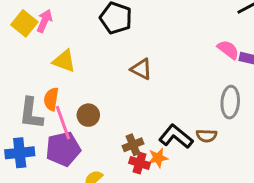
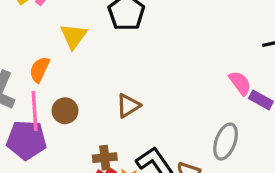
yellow triangle: (64, 61) -> (74, 36), moved, turned 30
brown triangle: (141, 69) -> (128, 106), moved, turned 45
orange semicircle: (51, 99) -> (39, 70), moved

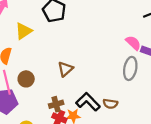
yellow triangle: (74, 36) -> (24, 31), turned 30
gray ellipse: (226, 142) -> (130, 68), moved

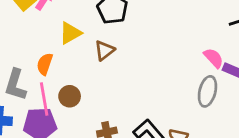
brown triangle: (65, 69) -> (104, 50), moved

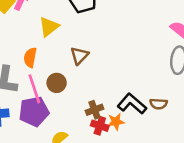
brown triangle: (104, 50) -> (79, 55), moved

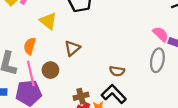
yellow triangle: (49, 27) -> (48, 21), turned -48
brown semicircle: (158, 104) -> (117, 71), moved

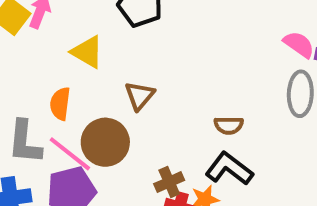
brown circle: (50, 70) -> (105, 142), size x1.5
pink line: (31, 73) -> (70, 154), turned -30

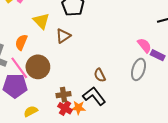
brown triangle: (139, 96) -> (63, 36), moved
brown semicircle: (229, 125) -> (100, 75), turned 48

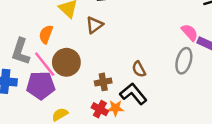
brown cross: (63, 95) -> (103, 82), moved

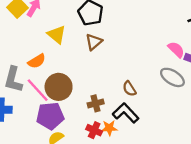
brown triangle: (94, 25) -> (94, 42), moved
orange semicircle: (46, 34) -> (37, 61), turned -138
gray ellipse: (184, 61) -> (172, 77), turned -70
purple pentagon: (41, 85) -> (50, 116), moved

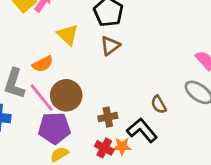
brown semicircle: (129, 89) -> (159, 104), moved

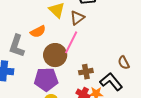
brown triangle: (110, 46) -> (77, 18), moved
pink line: (42, 98) -> (71, 42), moved, turned 65

